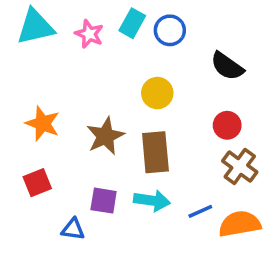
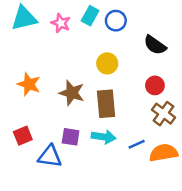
brown star: (105, 136) -> (72, 93), turned -30
red square: (37, 183) -> (23, 136), moved
blue triangle: (73, 229) -> (50, 156), size x1.5

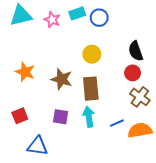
cyan rectangle: (90, 16) -> (77, 13), turned 42
black semicircle: (155, 45) -> (136, 51), moved, turned 36
cyan arrow: (104, 137) -> (89, 117), turned -108
blue triangle: (50, 156) -> (38, 146), moved

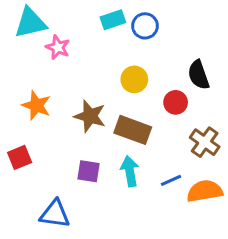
pink star: (52, 20) -> (58, 47), moved
red circle: (133, 73) -> (176, 102), moved
brown rectangle: (91, 89) -> (133, 130), turned -65
red square: (20, 116) -> (20, 157), moved

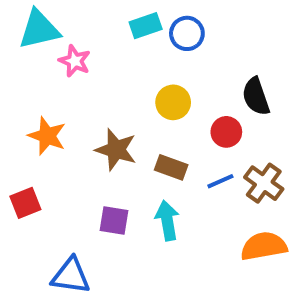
brown rectangle: (133, 130) -> (171, 167), size x0.7
blue line: (171, 180) -> (220, 181), moved

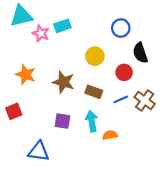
cyan rectangle: (146, 26) -> (62, 26), moved
blue circle: (187, 33) -> (121, 28), moved
orange semicircle: (264, 246) -> (110, 135), moved, size x0.6

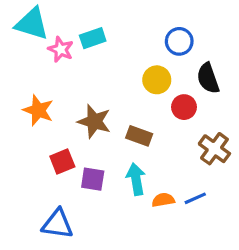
cyan triangle: (21, 16) -> (32, 24), turned 30
yellow circle: (95, 56) -> (157, 80), moved
blue line: (121, 99) -> (195, 198), moved
red square: (14, 111) -> (62, 162), moved

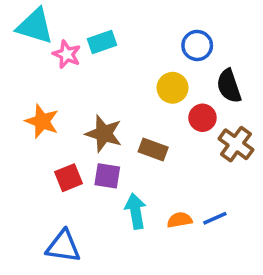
brown cross: (214, 149) -> (236, 144), moved
purple square: (93, 179) -> (107, 176), moved
cyan arrow: (136, 179) -> (136, 211), moved

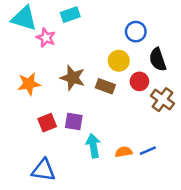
cyan rectangle: (102, 42) -> (70, 15), moved
orange star: (42, 121) -> (29, 84), turned -30
brown star: (104, 134) -> (73, 78), moved
brown rectangle: (153, 149) -> (105, 86), moved

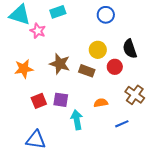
blue circle: (136, 32) -> (106, 15), moved
brown cross: (162, 100) -> (135, 95), moved
orange semicircle: (124, 152) -> (101, 103), moved

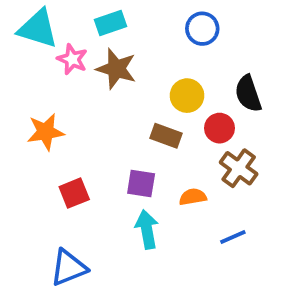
brown star: (60, 64) -> (116, 69), moved
brown cross: (135, 95) -> (239, 168), moved
purple square: (61, 100) -> (141, 184), moved
blue triangle: (36, 140) -> (68, 268), turned -30

